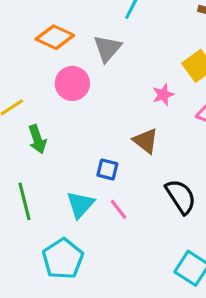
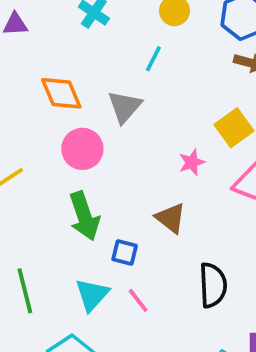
orange diamond: (55, 37) -> (61, 93), turned 42
green arrow: (37, 139) -> (84, 216), moved, size x1.4
black semicircle: (181, 197) -> (213, 285), turned 30

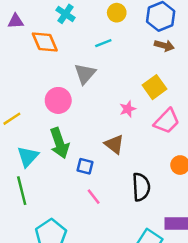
cyan line: (153, 59) -> (103, 43), turned 42
orange diamond: (61, 93) -> (45, 42), moved
cyan triangle: (92, 295) -> (28, 156), moved

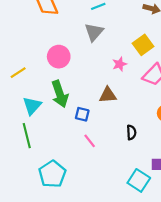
gray triangle: (85, 74) -> (94, 32), moved
brown triangle: (114, 144) -> (108, 95), turned -42
black semicircle: (141, 187) -> (131, 132), size x0.6

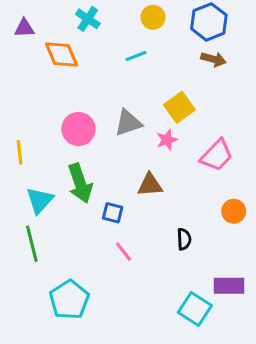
gray triangle: (94, 32) -> (128, 123), moved, turned 30
yellow square: (143, 45) -> (179, 107), moved
yellow line: (18, 73) -> (20, 152), turned -63

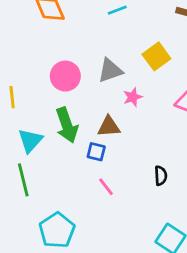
pink star: (167, 140) -> (133, 97), moved
brown triangle: (150, 185) -> (109, 127), moved

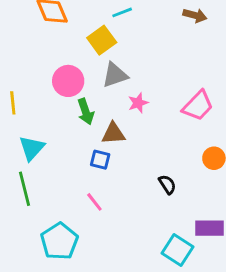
yellow square: (156, 56) -> (102, 40), moved
green arrow: (67, 125) -> (86, 112), moved, size x0.7
black semicircle: (161, 176) -> (167, 184), turned -30
pink line: (106, 187) -> (94, 202), moved

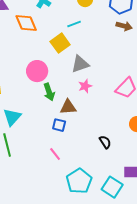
gray triangle: (115, 75) -> (80, 64), moved
cyan pentagon: (59, 241) -> (79, 181), moved

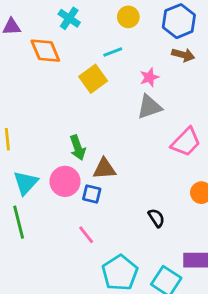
gray triangle: (80, 64) -> (149, 107), moved
pink circle: (37, 71) -> (65, 181), moved
pink star: (85, 86) -> (149, 77), moved

